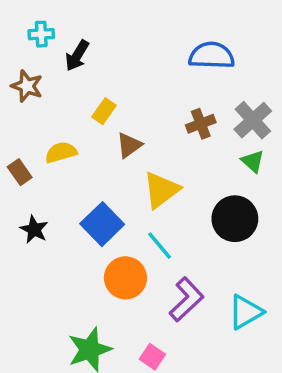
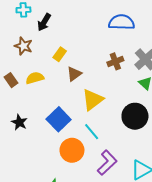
brown star: (27, 86) -> (23, 46), moved
brown rectangle: (20, 172) -> (11, 80), moved

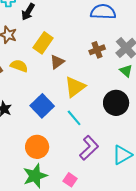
yellow rectangle: (60, 54) -> (43, 43), size x1.5
yellow semicircle: (35, 78) -> (19, 66), turned 36
orange circle: (72, 150) -> (37, 147), moved

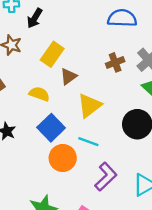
yellow semicircle: (19, 66) -> (39, 94), moved
cyan line: (74, 118) -> (88, 142), turned -30
orange circle: (37, 147) -> (63, 158), moved

